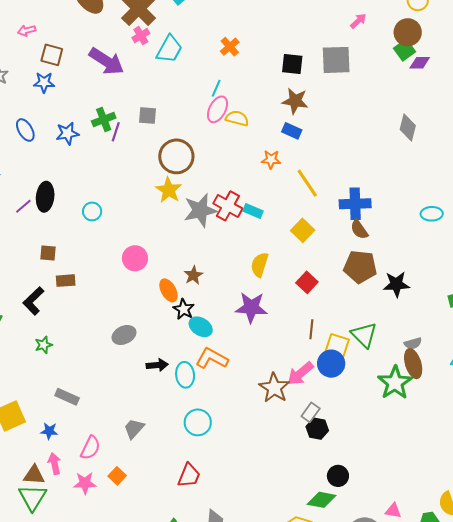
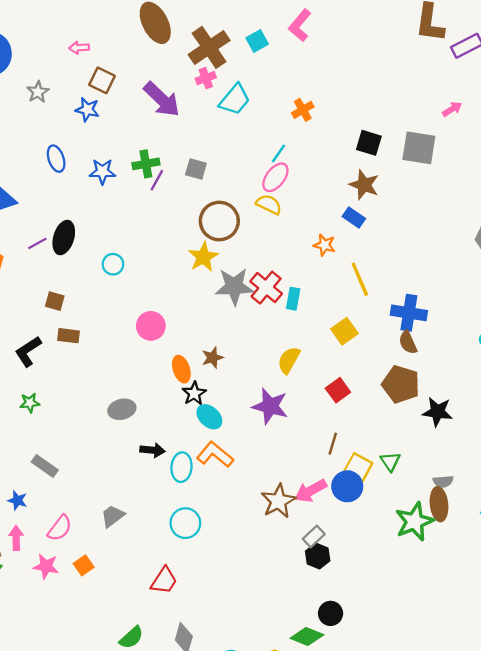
yellow semicircle: (237, 118) -> (269, 204), moved
cyan rectangle: (253, 211) -> (293, 299), turned 66
green triangle: (364, 335) -> (390, 462), size x0.7

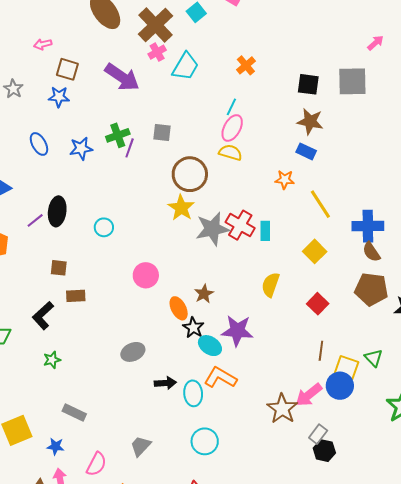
purple star: (270, 406) -> (237, 331), moved

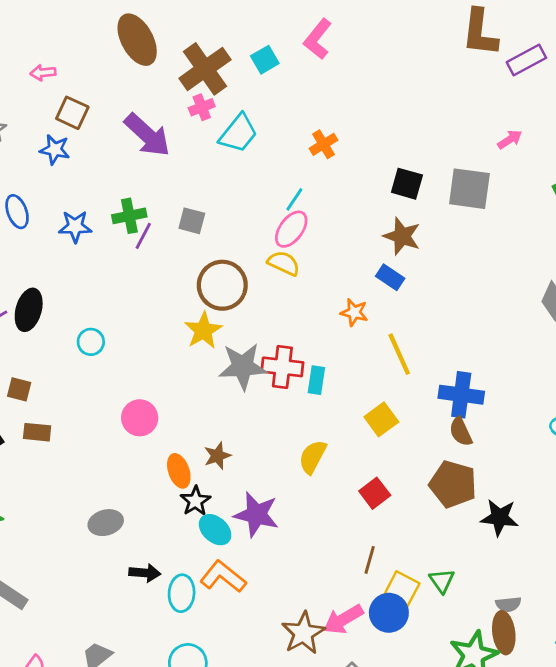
red cross: (240, 225) -> (282, 367), turned -32

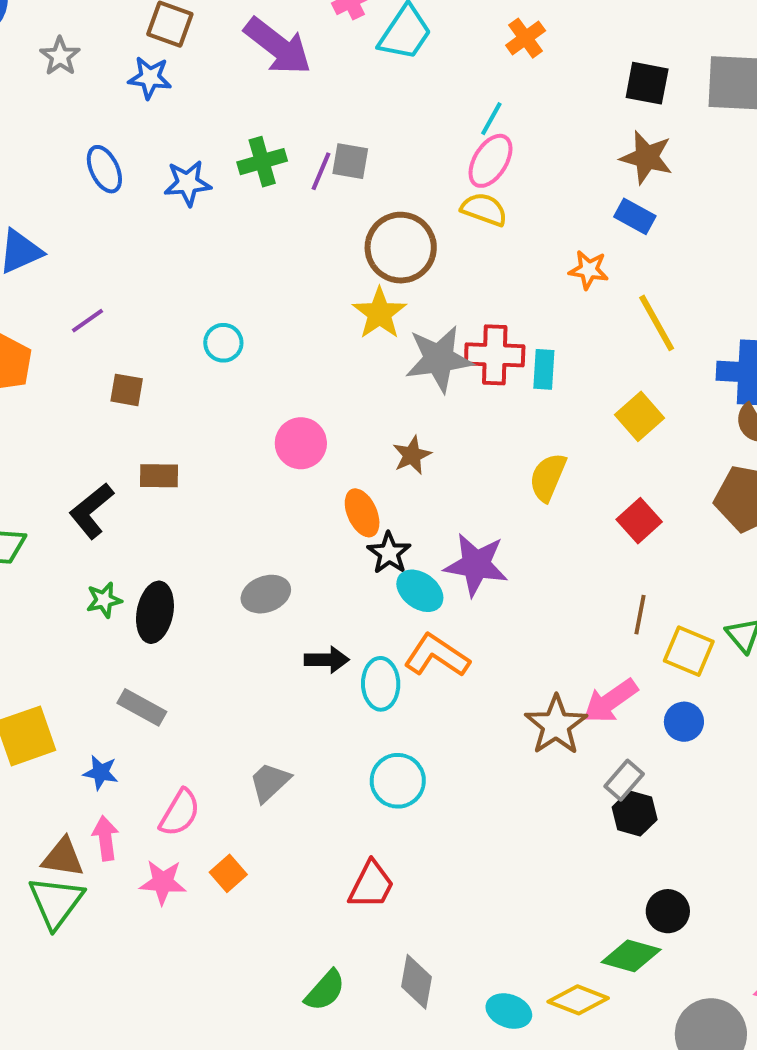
purple line: (143, 236) -> (321, 171), moved
black ellipse: (29, 310) -> (155, 612), moved
brown square: (19, 389) -> (127, 390), moved
brown star: (217, 456) -> (412, 455), moved
blue circle: (389, 613) -> (684, 722), moved, size x0.7

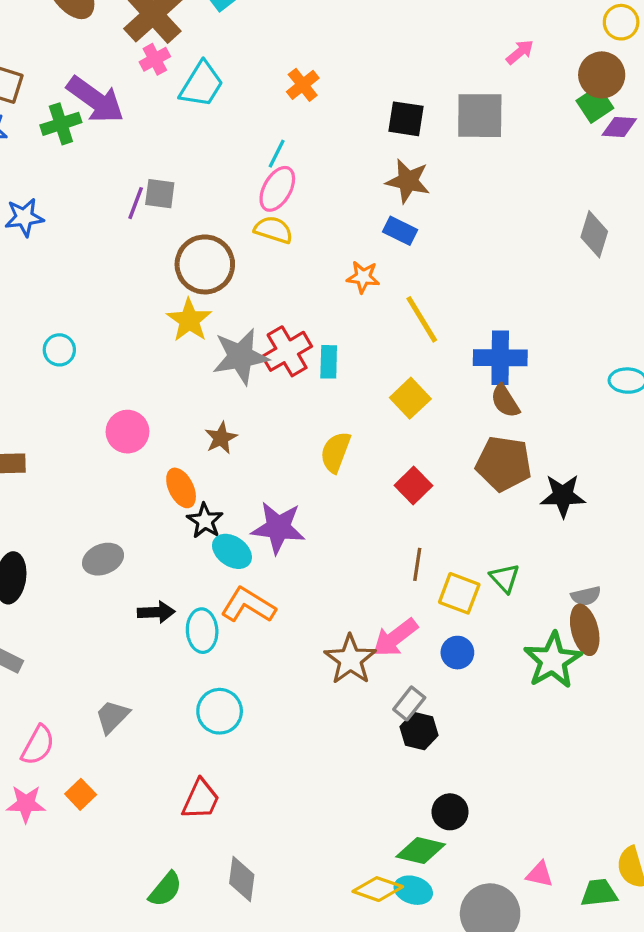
green cross: (262, 162) -> (61, 124), moved
red cross: (495, 355) -> (287, 351), turned -30
cyan ellipse: (509, 1011) -> (413, 890), moved

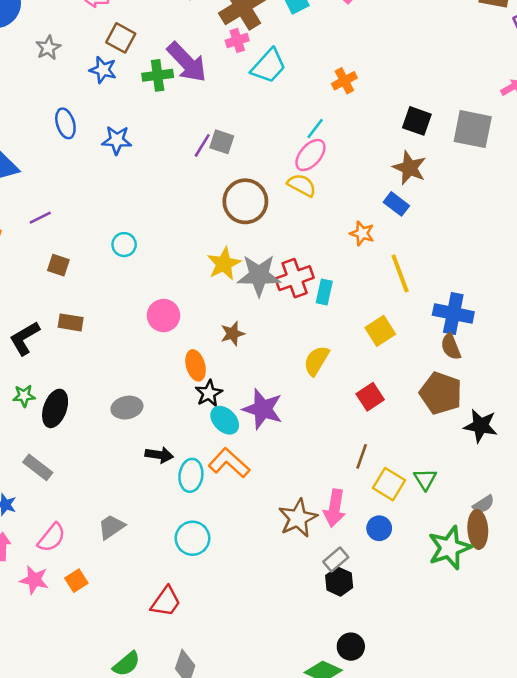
yellow star: (189, 320) -> (224, 264), moved
gray semicircle: (586, 596) -> (484, 504), turned -30
pink arrow: (395, 638) -> (335, 508), turned -54

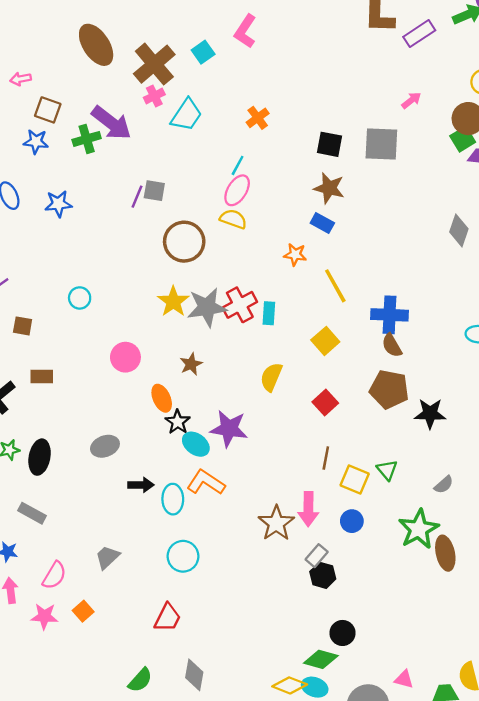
brown ellipse: (478, 529) -> (445, 553), moved

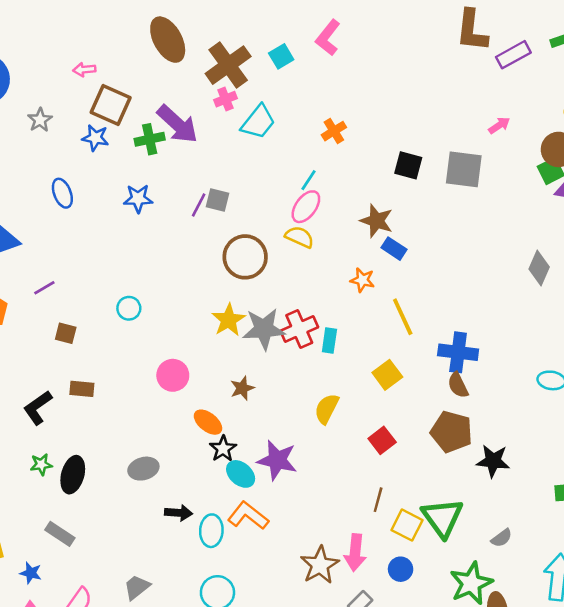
brown square: (48, 110) -> (111, 105), size x1.4
brown star: (329, 188) -> (377, 221), moved
blue star: (58, 204) -> (138, 198), moved
orange ellipse: (162, 398) -> (208, 422), turned -32
green triangle: (387, 470) -> (442, 518), size x1.8

